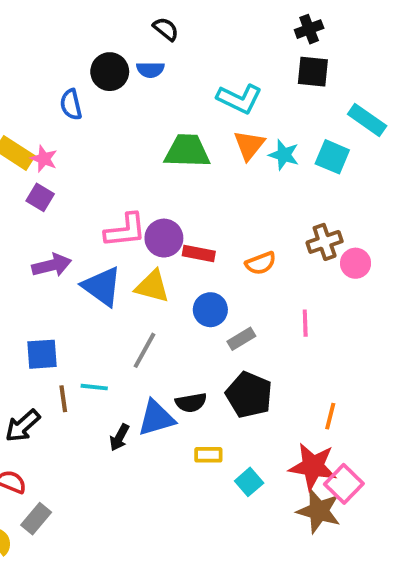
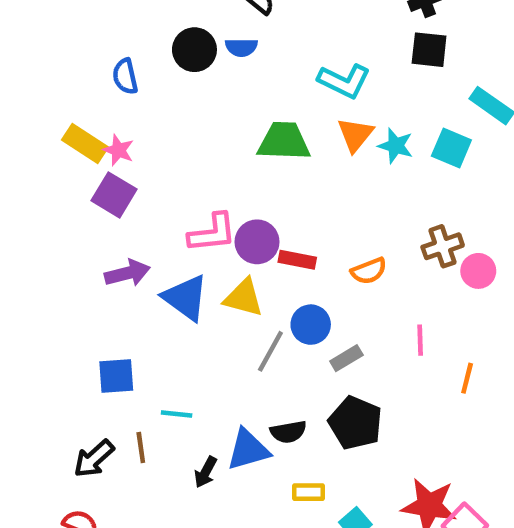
blue semicircle: (71, 105) -> (125, 76), moved
purple square: (40, 197) -> (114, 195), size x1.4
gray line: (145, 350) -> (270, 351), moved
brown line: (63, 399) -> (141, 447), moved
orange line: (330, 416) -> (467, 378), moved

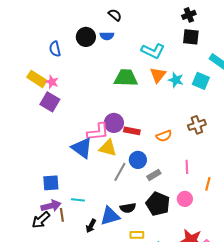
pink L-shape: (212, 233) -> (98, 132), moved
pink circle: (478, 271) -> (185, 199), moved
purple arrow: (127, 273) -> (51, 206), moved

